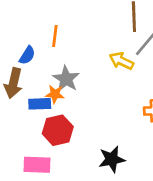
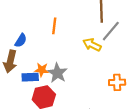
orange line: (55, 36) -> (54, 26), moved
gray star: (66, 79) -> (57, 73), moved

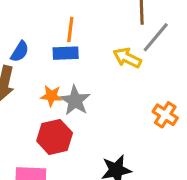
blue rectangle: (30, 77) -> (66, 53), moved
orange cross: (117, 82) -> (165, 115), turned 35

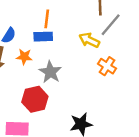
orange star: (51, 96) -> (24, 57), moved
orange cross: (165, 115) -> (107, 66), moved

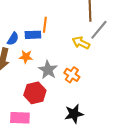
blue rectangle: (43, 37) -> (33, 35), moved
orange cross: (107, 66) -> (72, 75), moved

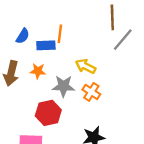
blue semicircle: (13, 39) -> (23, 36), moved
yellow arrow: (81, 43) -> (86, 66), moved
gray star: (48, 70) -> (63, 86), turned -30

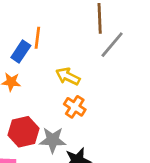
blue rectangle: (46, 45) -> (21, 52), turned -54
gray star: (63, 86) -> (53, 140), moved

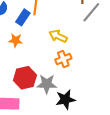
orange cross: (75, 107) -> (63, 59), turned 35

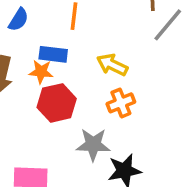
blue rectangle: (23, 17) -> (53, 54), moved, turned 63
red hexagon: (25, 78) -> (57, 103), moved

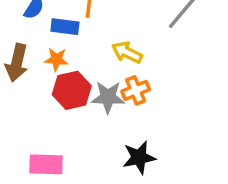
blue rectangle: (53, 54) -> (65, 27), moved
gray star: (93, 145) -> (108, 97), moved

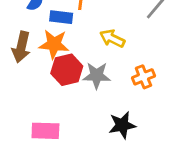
orange star: (56, 59) -> (54, 44), size x1.5
orange cross: (136, 90) -> (143, 77), moved

